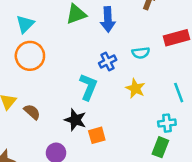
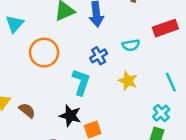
orange circle: (30, 56) -> (44, 53), moved
cyan cross: (167, 123) -> (161, 113), turned -30

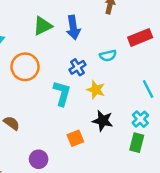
yellow star: (128, 81) -> (96, 90), moved
black star: (70, 116) -> (103, 121), moved

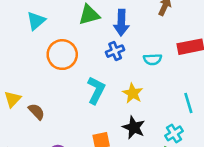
blue cross: (77, 67) -> (115, 51), moved

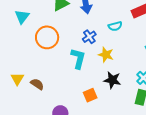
blue cross: (115, 51) -> (89, 37), moved

